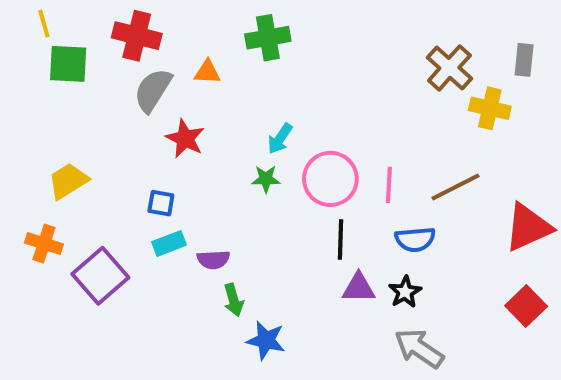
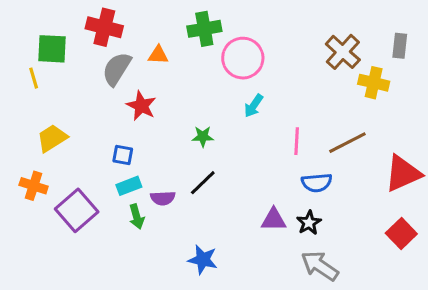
yellow line: (44, 24) -> (34, 78), moved
cyan arrow: (280, 139) -> (254, 106), moved
pink circle: (330, 179) -> (243, 58), moved
black line: (340, 239) -> (203, 183), moved, turned 44
green arrow: (234, 300) -> (137, 217), moved

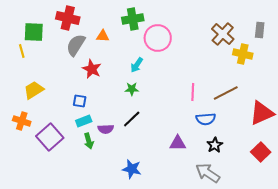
cyan arrow: (254, 106) -> (137, 65), moved
black star: (309, 223) -> (215, 145), moved

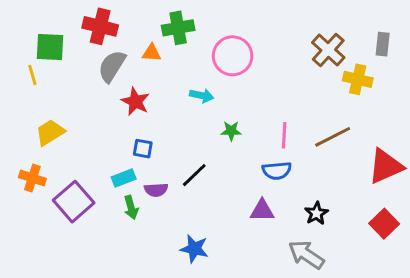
green cross: (133, 19) -> (178, 28), moved
cyan arrow: (137, 65) -> (202, 96), turned -112
green star: (132, 89) -> (231, 131), moved
blue square: (80, 101) -> (143, 149), moved
blue semicircle: (206, 119) -> (277, 171), moved

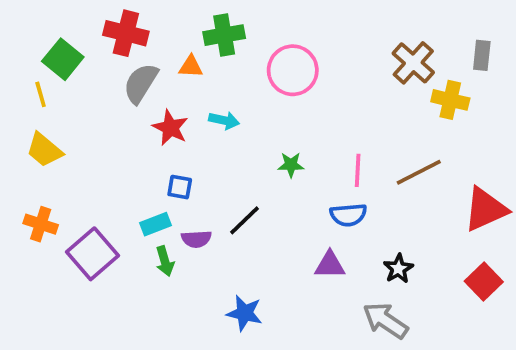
green square: (50, 47) -> (63, 59), turned 36
cyan arrow: (202, 96) -> (224, 120), moved
yellow trapezoid: (50, 132) -> (44, 150), moved, turned -108

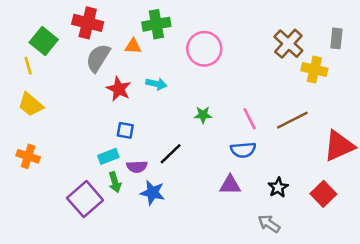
pink line: (358, 170) -> (250, 119), turned -30
purple square: (93, 254) -> (85, 199), moved
red square: (484, 282) -> (323, 194), moved
blue star: (245, 313) -> (152, 193), moved
gray arrow: (385, 321) -> (269, 224), size x0.7

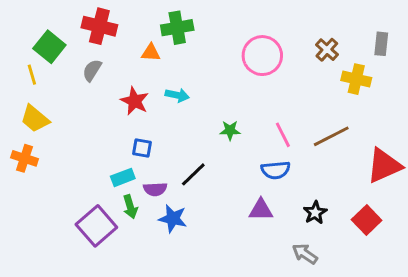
brown cross: (288, 44) -> (327, 50), size x0.7
pink circle: (204, 49) -> (262, 56), moved
gray semicircle: (98, 58) -> (92, 70), moved, size x0.7
orange cross: (28, 156) -> (25, 158), moved

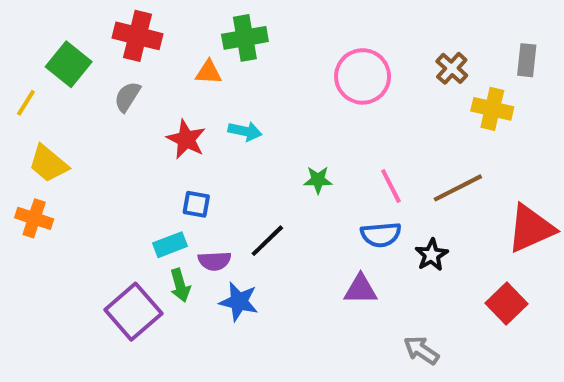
yellow line: (32, 75) -> (26, 103), moved, turned 48
black star: (315, 213) -> (431, 255), moved

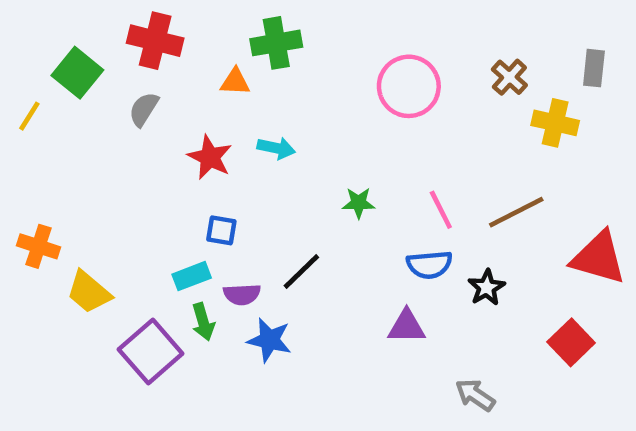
yellow trapezoid: (48, 164) -> (89, 292), moved
red triangle: (531, 229) -> (599, 258), turned 40

